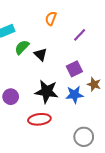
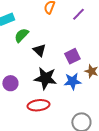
purple line: (80, 35) -> (78, 14), moved
black triangle: (40, 54) -> (39, 50), moved

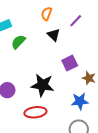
black triangle: (39, 50) -> (54, 35), moved
blue star: (72, 81) -> (80, 101), moved

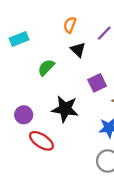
green semicircle: (18, 42) -> (46, 67), moved
red ellipse: (35, 112) -> (41, 141), moved, turned 40

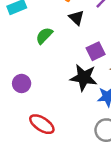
black star: (65, 109) -> (84, 78), moved
red ellipse: (41, 141) -> (42, 124), moved

